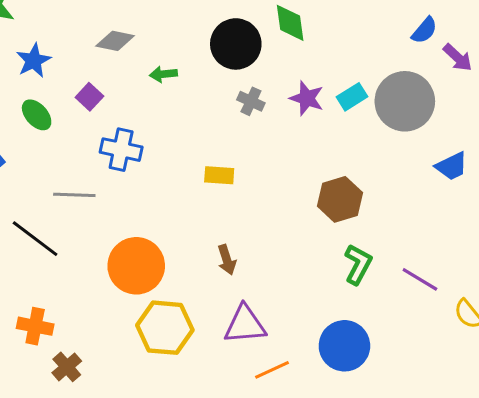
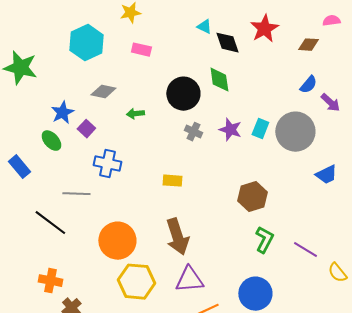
blue star: (34, 61) -> (62, 113), moved
cyan rectangle: (352, 97) -> (260, 129), turned -36
brown arrow: (227, 260) -> (177, 237), size x1.8

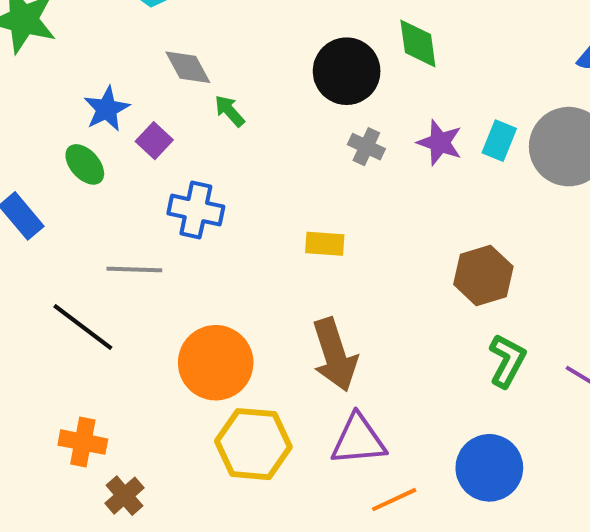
gray diamond: (103, 92) -> (188, 67), turned 50
green arrow: (135, 114) -> (230, 111), moved, turned 54

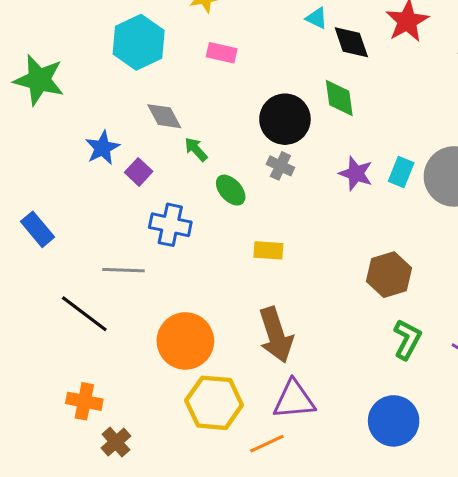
gray cross: (366, 147) -> (280, 166), moved
green ellipse: (85, 164) -> (231, 190), moved
orange line: (394, 500) -> (267, 444), moved

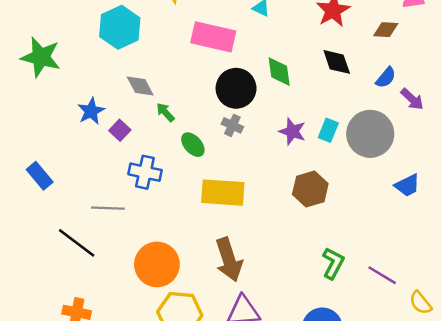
black diamond: (351, 42) -> (337, 62), moved
pink rectangle: (222, 53) -> (213, 37), moved, size x1.8
yellow rectangle: (268, 250) -> (223, 193), size x1.8
brown hexagon: (389, 275) -> (310, 189), moved

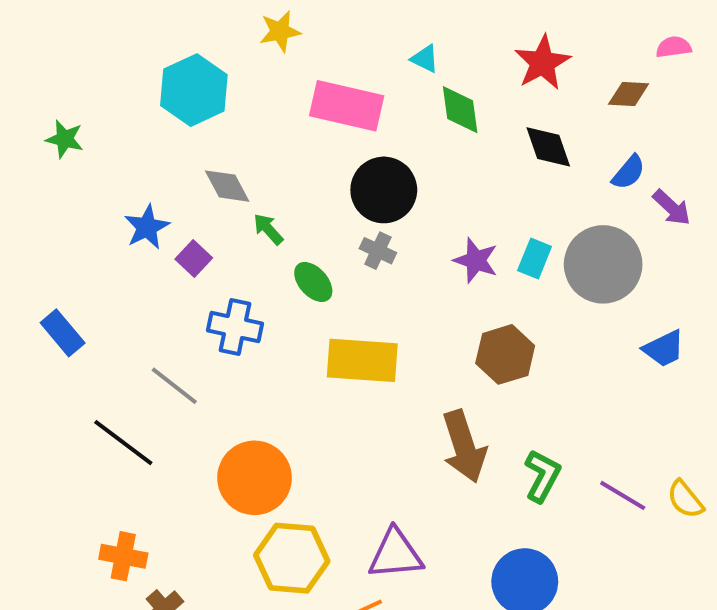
green star: (41, 57) -> (65, 139), size x0.6
green diamond: (279, 72) -> (460, 110), moved
gray line: (108, 208) -> (174, 386), turned 36
brown arrow: (229, 260) -> (464, 446), moved
yellow semicircle: (421, 303) -> (685, 499), moved

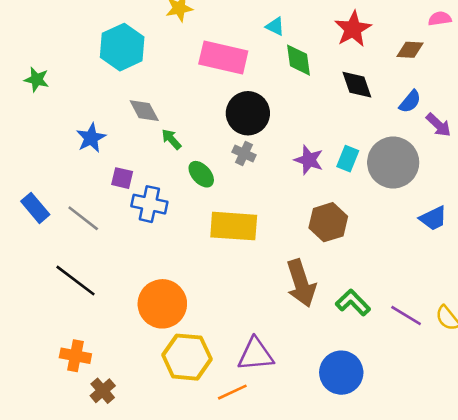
purple square: (194, 258) -> (122, 178), moved, turned -30
gray line: (174, 386) -> (83, 218), moved
green L-shape: (542, 476) -> (353, 303), turned -72

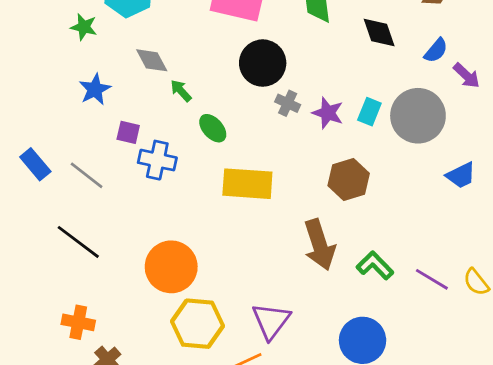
green star: (37, 80) -> (84, 27), moved
gray cross: (244, 153) -> (288, 103), moved
purple triangle: (256, 354) -> (271, 321), turned -48

